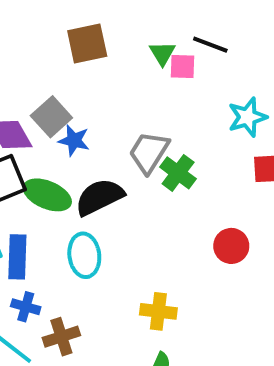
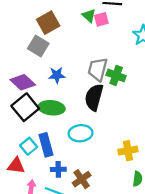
gray square: (51, 117) -> (38, 46), moved
black semicircle: (99, 197) -> (94, 97), moved, turned -32
cyan ellipse: (84, 255) -> (81, 133), turned -70

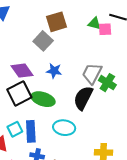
green triangle: (89, 16) -> (94, 24), turned -40

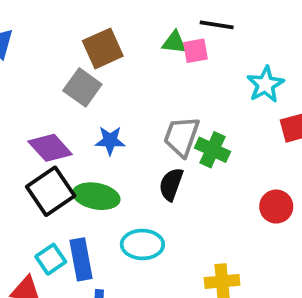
black semicircle: (83, 98) -> (171, 184), size x0.7

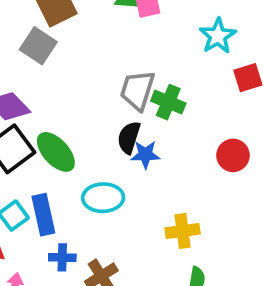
blue star: (110, 141) -> (145, 155), moved
green ellipse: (96, 196) -> (56, 152), turned 39

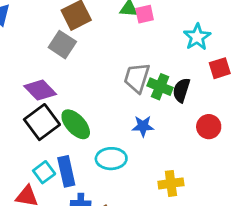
black semicircle: (129, 137) -> (181, 90), moved

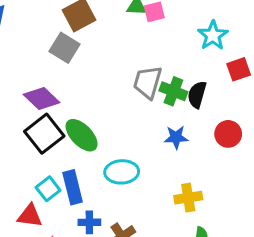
blue star: (143, 126) -> (176, 137), moved

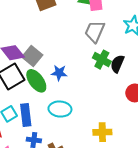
gray square: (64, 48) -> (32, 56), moved
gray trapezoid: (148, 82) -> (95, 31), moved
blue star: (176, 137) -> (59, 73), moved

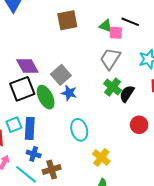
gray square: (32, 56) -> (61, 75), moved
cyan ellipse: (60, 109) -> (79, 130), moved, turned 60
yellow cross: (102, 132) -> (101, 157), turned 30

